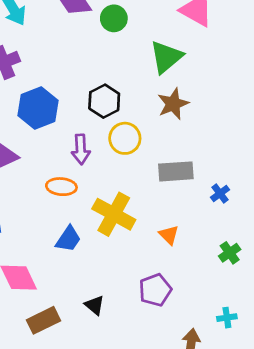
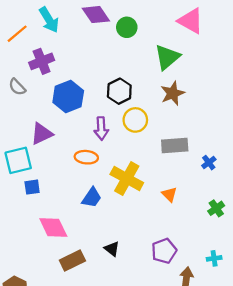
purple pentagon: (155, 290) -> (164, 251), moved

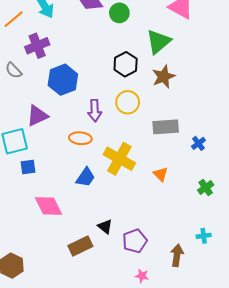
black hexagon: (119, 91) -> (126, 64), moved
purple pentagon: (164, 251) -> (135, 241), moved
brown rectangle: (72, 260) -> (80, 246), moved

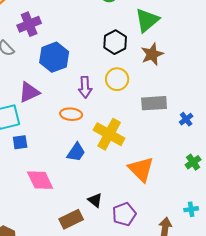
orange triangle: (160, 174) -> (141, 169), moved, size x1.8

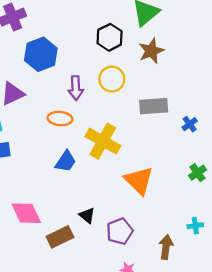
pink diamond: (40, 180) -> (26, 213), moved

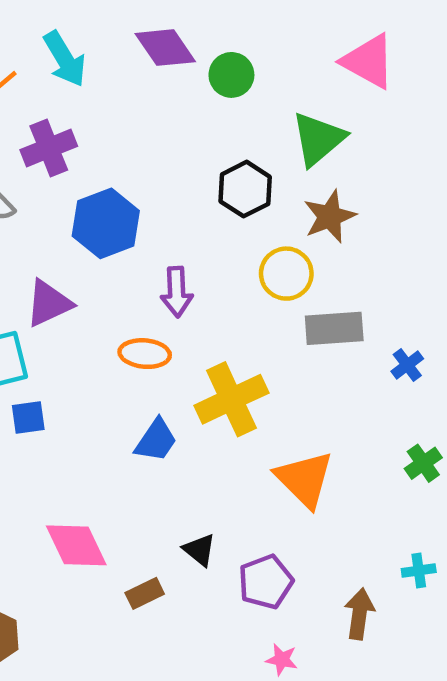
yellow circle: (112, 79) -> (286, 274), moved
yellow cross: (103, 141) -> (231, 399), turned 36
brown rectangle: (60, 237) -> (145, 593), size x0.7

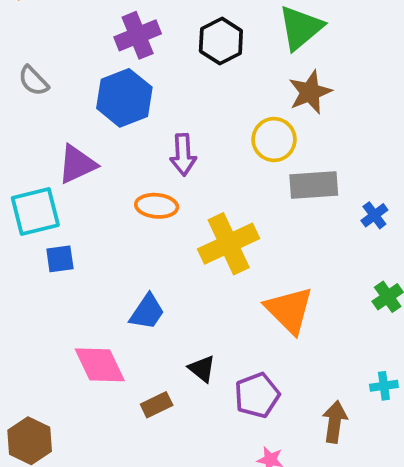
purple cross: (49, 148) -> (138, 35), moved
black hexagon: (245, 189) -> (221, 41), moved
blue trapezoid: (156, 440) -> (147, 312), moved

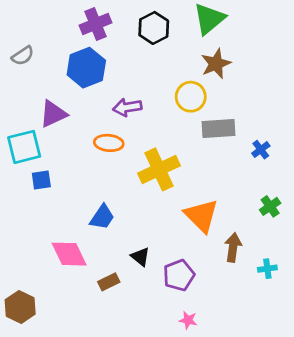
gray semicircle: (33, 81) -> (23, 56), turned -80
purple arrow: (183, 155) -> (127, 107), turned 84
brown arrow: (335, 422) -> (233, 247), moved

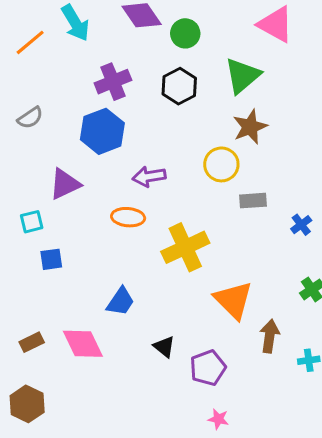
gray rectangle: (218, 128) -> (253, 201), size x0.7
cyan square: (24, 147) -> (32, 222), size x0.6
brown rectangle: (109, 282) -> (32, 342), moved

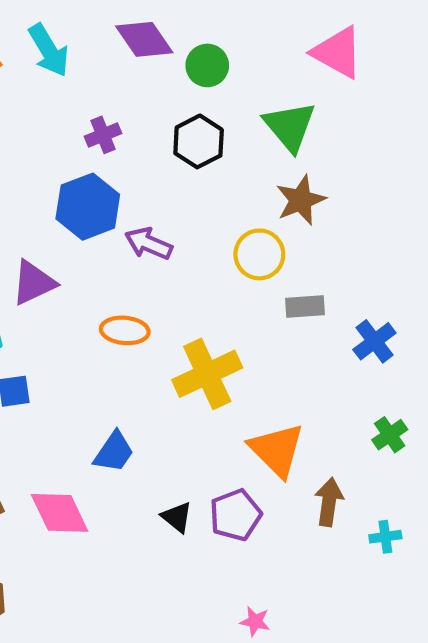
green triangle: (242, 76) -> (290, 126), turned -30
purple cross: (113, 82) -> (103, 135), size x0.7
purple arrow: (149, 176) -> (149, 244), moved, turned 32
blue cross: (301, 225) -> (374, 341), size x1.4
purple pentagon: (208, 368) -> (235, 515), moved

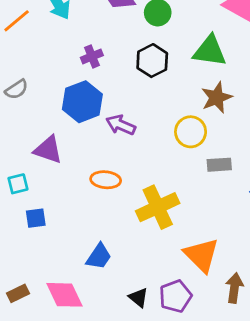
green triangle: (290, 126) -> (210, 51), turned -42
purple triangle: (34, 283) -> (48, 150), turned 44

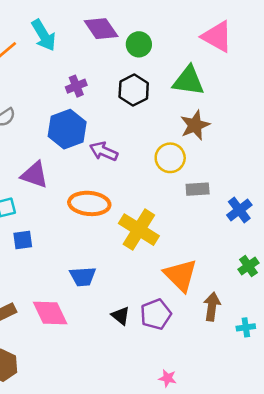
orange ellipse: (106, 180) -> (89, 203), size x1.4
yellow cross: (158, 207) -> (139, 230), turned -33
blue trapezoid: (99, 256) -> (83, 277), turned 52

